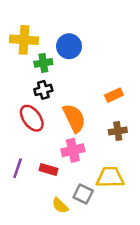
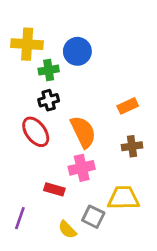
purple line: (18, 168) -> (20, 218), moved

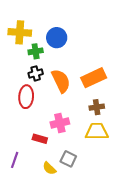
orange rectangle: (128, 106) -> (94, 78), size x1.6
red ellipse: (36, 132) -> (26, 97), turned 40
orange semicircle: (83, 132) -> (61, 81), moved
yellow trapezoid: (123, 198) -> (97, 131), moved

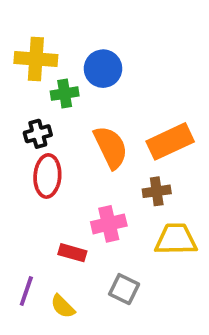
black cross: (36, 73) -> (38, 134), moved
brown cross: (97, 107) -> (157, 191), moved
yellow semicircle: (49, 168) -> (63, 306), moved

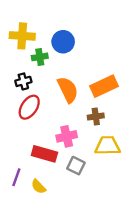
red ellipse: (47, 176) -> (29, 107), turned 30
red rectangle: (72, 253) -> (44, 154), size x1.5
gray square: (124, 289) -> (76, 166), moved

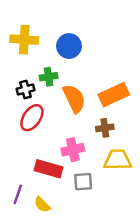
green cross: (40, 57) -> (49, 77), moved
gray square: (76, 166) -> (83, 182), turned -30

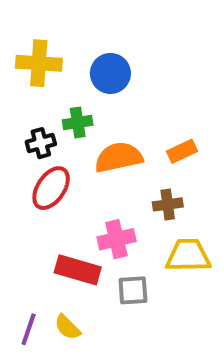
orange rectangle: (114, 95) -> (182, 151), size x0.6
orange semicircle: (74, 98) -> (119, 157), turned -76
purple line: (18, 194) -> (29, 329), moved

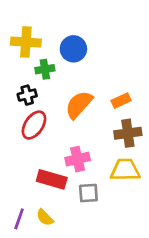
green cross: (78, 123) -> (45, 69), moved
orange semicircle: (119, 157) -> (79, 105), turned -36
brown cross: (168, 204) -> (128, 133), moved, size x1.4

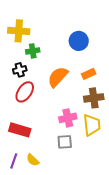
blue circle: (73, 49) -> (79, 41), moved
pink cross: (78, 159) -> (68, 118), moved
yellow trapezoid: (125, 170) -> (92, 125), turned 85
red rectangle: (52, 179) -> (20, 130), moved

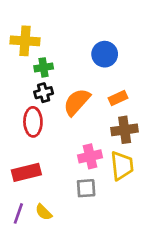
black cross: (20, 70) -> (44, 93), moved
red ellipse: (25, 92) -> (33, 122), turned -35
red rectangle: (20, 130) -> (26, 172), turned -30

